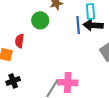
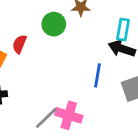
blue line: (78, 25) -> (98, 75), moved

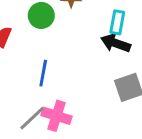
blue line: (98, 75) -> (43, 73), moved

